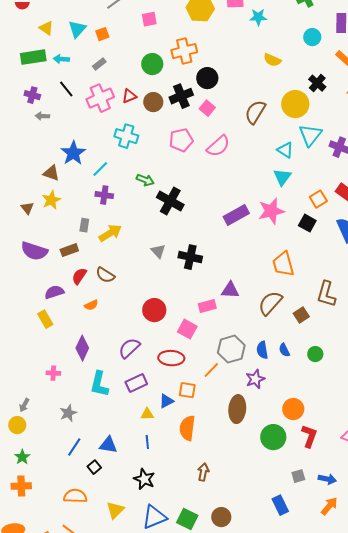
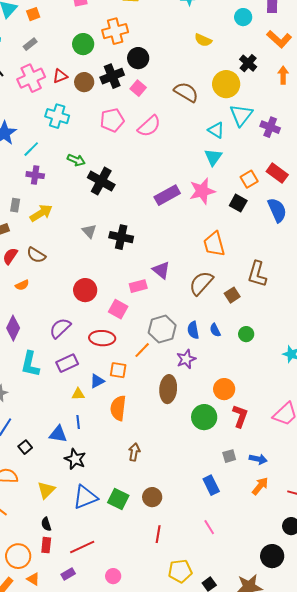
brown semicircle: (255, 112) -> (186, 92), turned 90
purple triangle: (230, 290) -> (161, 270), turned 36
blue triangle: (108, 445) -> (58, 434), moved

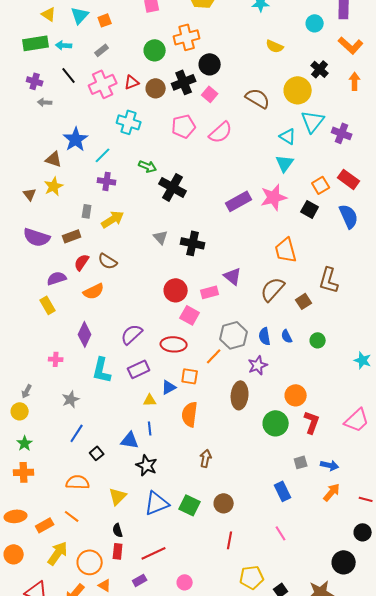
orange semicircle: (22, 285) -> (94, 291), size x1.5
red circle: (85, 290) -> (176, 290), moved

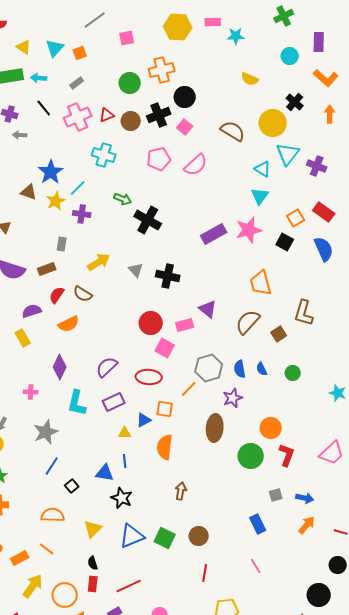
yellow star: (54, 186) -> (56, 201), moved
yellow arrow: (113, 219) -> (99, 262), moved
gray star: (71, 399) -> (46, 432), size x1.4

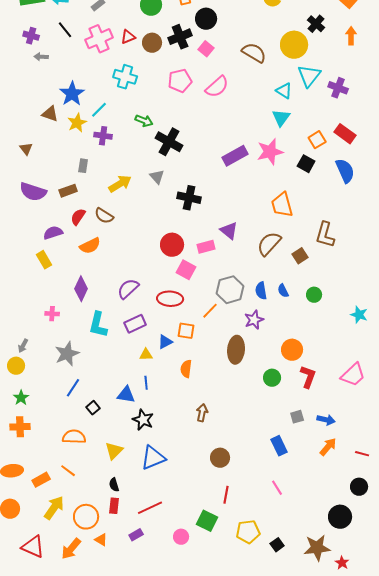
gray triangle: (136, 270) -> (157, 177), moved
orange semicircle: (165, 447) -> (186, 369), size x0.7
green circle: (251, 456) -> (272, 378), size x0.7
green square: (165, 538) -> (207, 521), moved

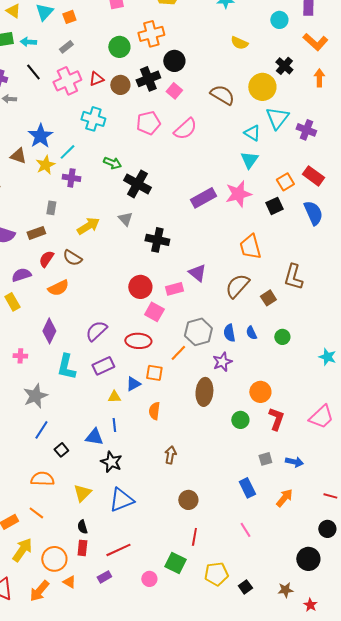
black square: (306, 164) -> (274, 206), turned 36
orange arrow: (328, 447) -> (284, 498), moved
brown star: (317, 548) -> (285, 590), size x0.6

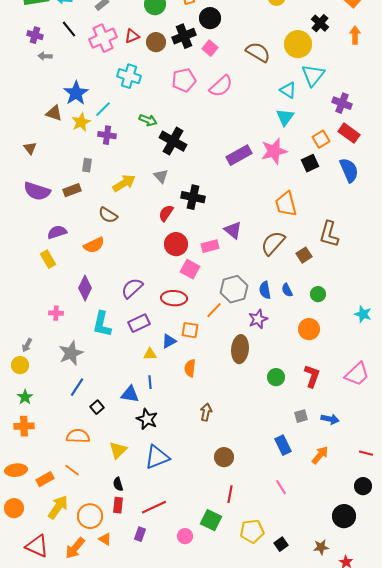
purple cross: (306, 130) -> (342, 103), moved
red semicircle: (46, 259) -> (166, 213), moved
orange circle: (260, 392) -> (309, 329), moved
purple rectangle: (104, 577) -> (140, 534), turned -40

